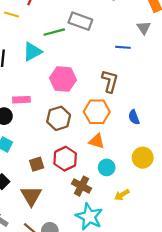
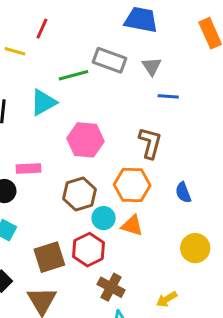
gray triangle: (144, 28) -> (152, 66), moved
brown square: (37, 164) -> (49, 257), size x1.5
cyan circle: (107, 167) -> (104, 218), moved

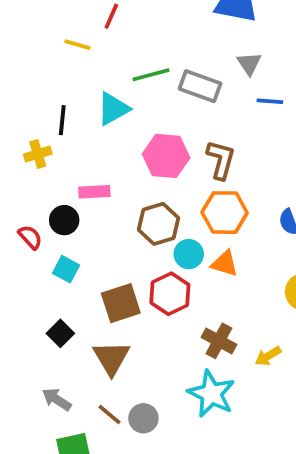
gray rectangle: (110, 60) -> (200, 86), moved
brown L-shape: (150, 143) -> (221, 160), moved
brown cross: (111, 287) -> (219, 341), moved

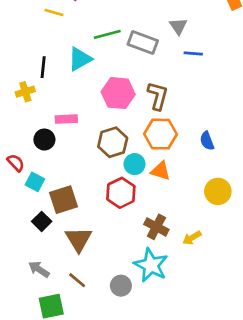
red semicircle: (30, 237) -> (16, 163), moved
cyan square: (66, 269) -> (35, 182), moved
brown square: (121, 303) -> (64, 200), moved
gray circle: (143, 418) -> (121, 286), moved

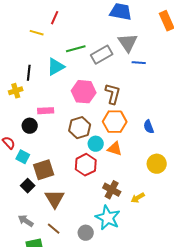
gray triangle: (178, 26) -> (128, 43), size x1.5
gray rectangle: (143, 43) -> (102, 55), turned -50

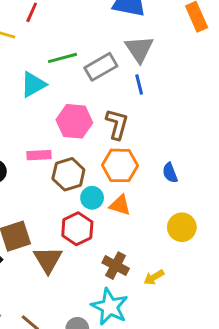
blue line: (139, 63) -> (139, 84), moved, turned 72
pink rectangle: (46, 111) -> (39, 155), moved
brown triangle: (55, 199) -> (48, 260), moved

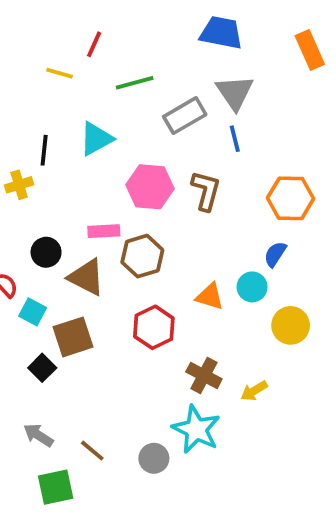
green line: (63, 58) -> (135, 83), moved
orange hexagon: (120, 165) -> (291, 198), moved
blue semicircle: (170, 173) -> (275, 254), turned 54
cyan circle: (92, 198) -> (252, 287), moved
brown triangle: (48, 260) -> (86, 277), moved, turned -32

